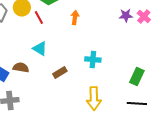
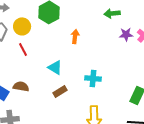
red line: (39, 17) -> (23, 49), moved
cyan triangle: (40, 48) -> (55, 67), moved

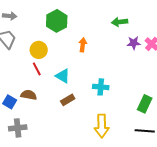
yellow circle: (22, 26) -> (39, 50), moved
red line: (23, 49) -> (37, 69), moved

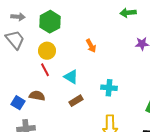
green hexagon: (57, 21) -> (50, 22), moved
green arrow: (120, 22) -> (128, 13), moved
orange arrow: (83, 45) -> (91, 46), turned 144

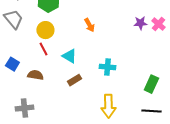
blue square: (18, 103) -> (12, 64), moved

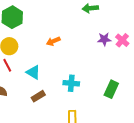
orange arrow: (89, 25) -> (53, 41), turned 96
green rectangle: (151, 84) -> (111, 89), moved

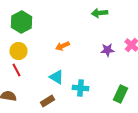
purple star: (104, 39) -> (108, 50), moved
cyan triangle: (33, 72) -> (56, 77), moved

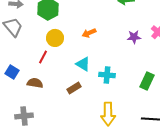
yellow circle: (18, 51) -> (55, 38), moved
red line: (16, 70) -> (43, 57), turned 56

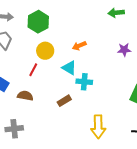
cyan triangle: (83, 64) -> (69, 68), moved
cyan cross: (107, 75) -> (84, 82), moved

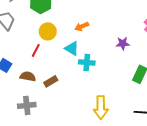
purple star: (124, 50) -> (123, 43), moved
brown rectangle: (64, 101) -> (51, 81), moved
gray cross: (14, 129) -> (27, 105), moved

